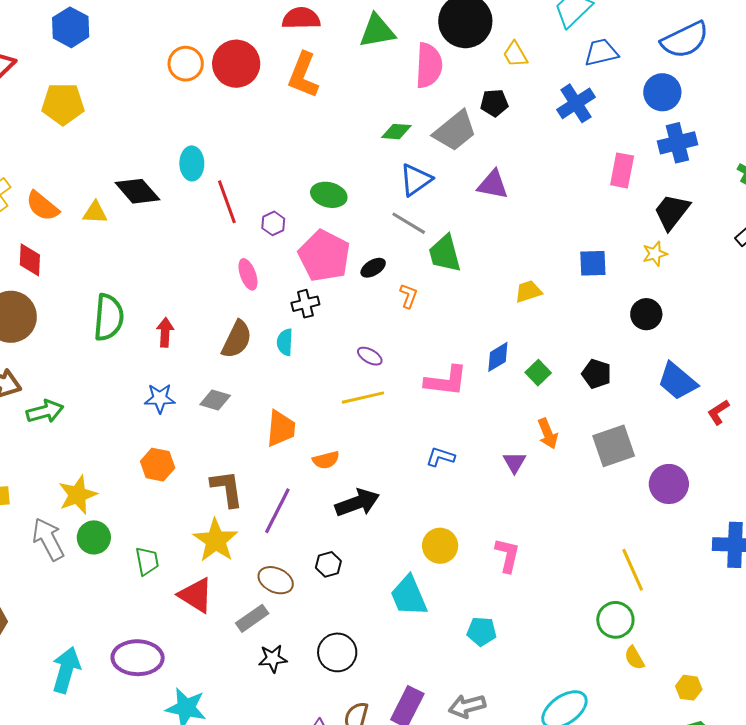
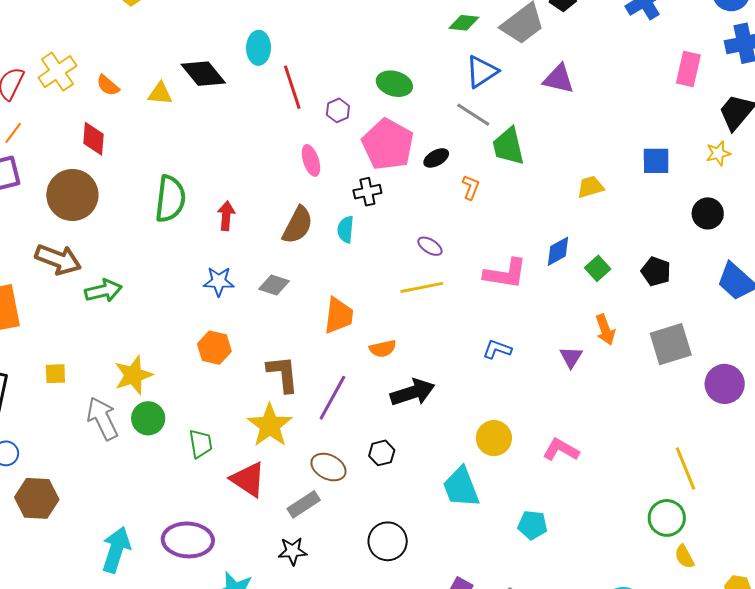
orange semicircle: (42, 206) -> (108, 85), size x0.7
pink L-shape: (507, 555) -> (561, 450), turned -75
black star: (273, 659) -> (292, 551), moved

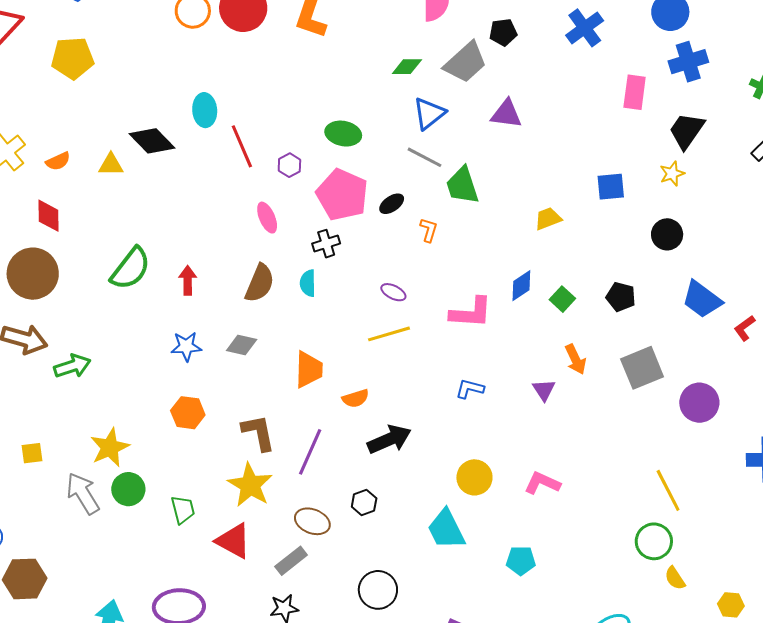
orange semicircle: (108, 85) -> (58, 161), turned -60
green semicircle: (170, 199) -> (130, 269), turned 36

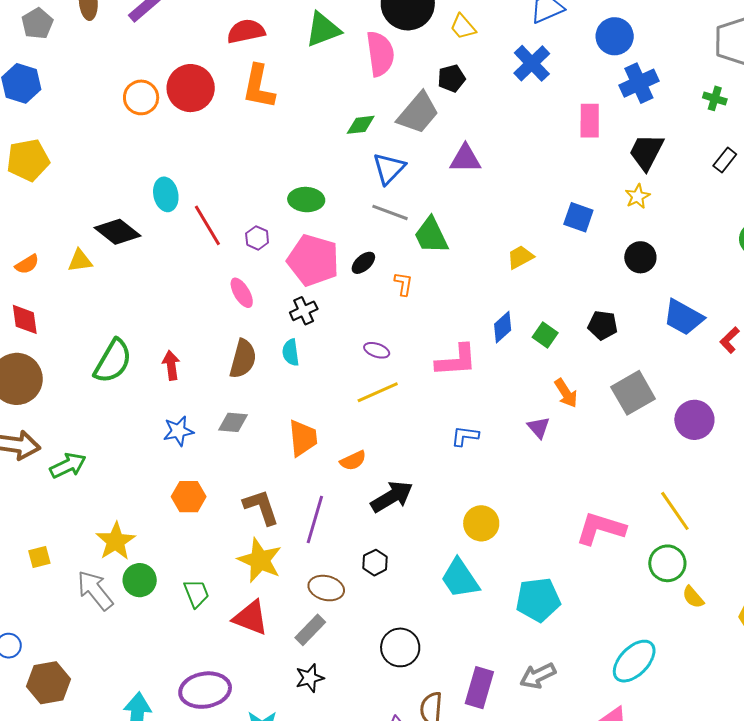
blue square: (611, 187) -> (578, 217), turned 32
pink L-shape: (542, 483) -> (601, 529), moved, size x1.4
cyan pentagon: (521, 561) -> (538, 600), size x1.5

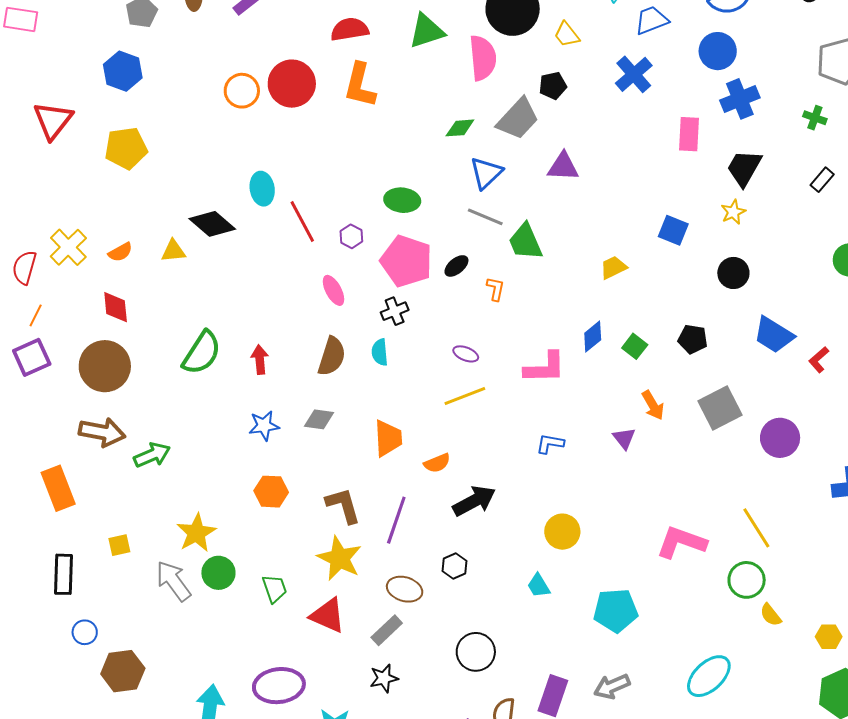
cyan trapezoid: (460, 578) -> (539, 586), size x0.6

